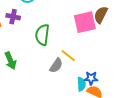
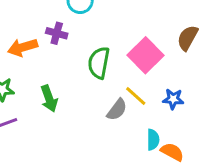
pink square: (85, 22) -> (145, 55), moved, turned -35
blue star: (91, 78) -> (173, 99), moved

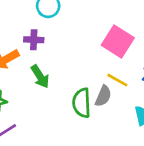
green semicircle: (99, 63) -> (82, 103), moved
green arrow: (49, 99) -> (40, 77), moved

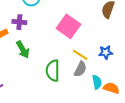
pink square: (118, 41) -> (68, 26), moved
gray semicircle: (103, 96) -> (80, 69), moved

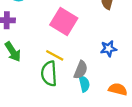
yellow line: (80, 55) -> (55, 55), moved
cyan semicircle: (97, 82) -> (84, 84), moved

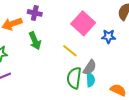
blue star: (109, 49) -> (109, 36), moved
green semicircle: (49, 74) -> (74, 78), moved

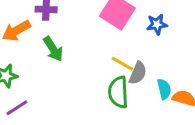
yellow line: (70, 51) -> (122, 64), moved
cyan semicircle: (90, 80) -> (164, 89), moved

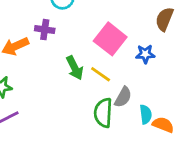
green arrow: (53, 49) -> (75, 68), moved
yellow line: (122, 64) -> (101, 74), moved

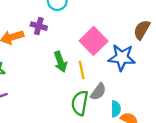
blue star: (145, 54) -> (122, 57), size x1.6
yellow line: (101, 74) -> (82, 70), turned 36

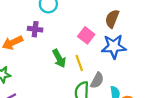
brown semicircle: (142, 30) -> (112, 19), moved
pink square: (94, 41) -> (86, 35), size x0.7

